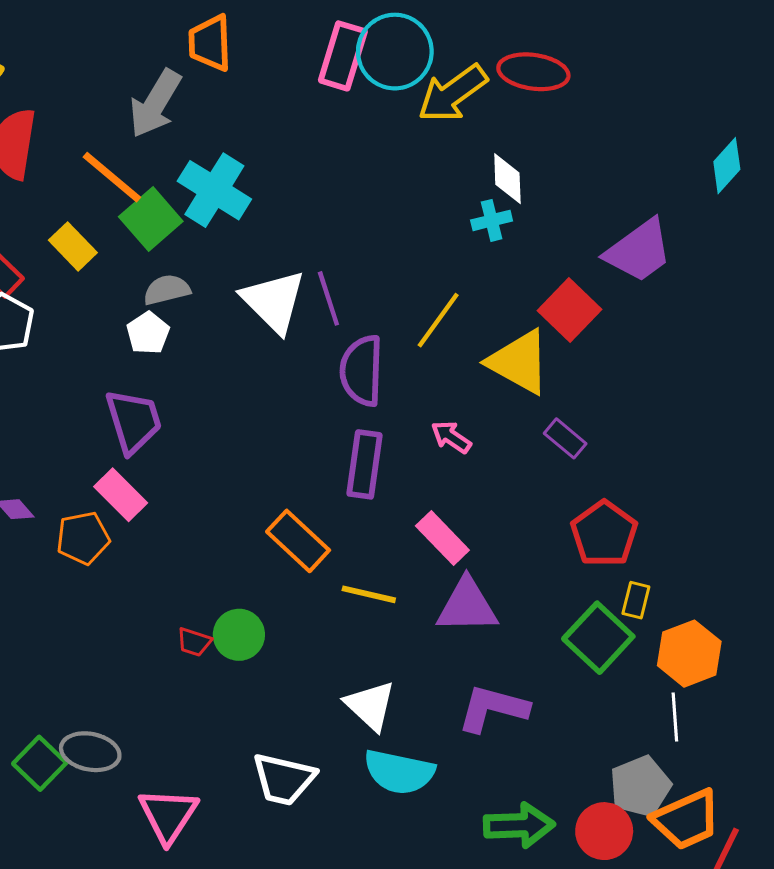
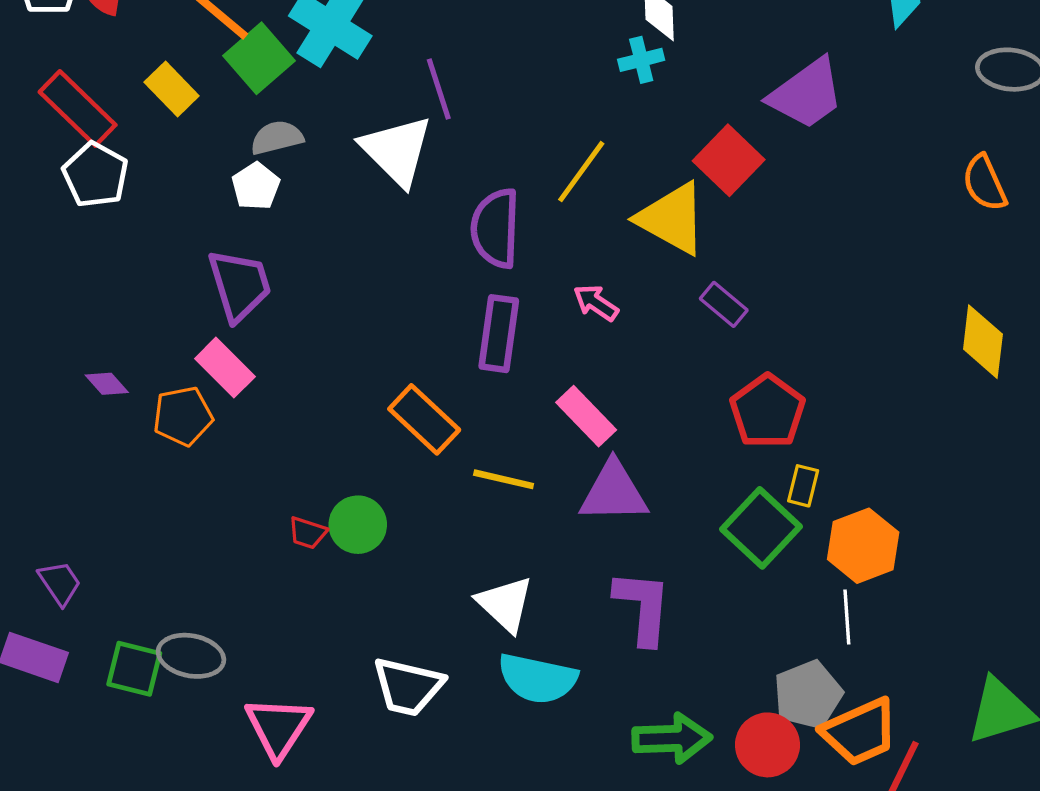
purple line: (328, 298) -> (439, 89), moved
purple L-shape: (493, 708) -> (643, 607), turned 80
green square: (40, 763) -> (134, 669), turned -30

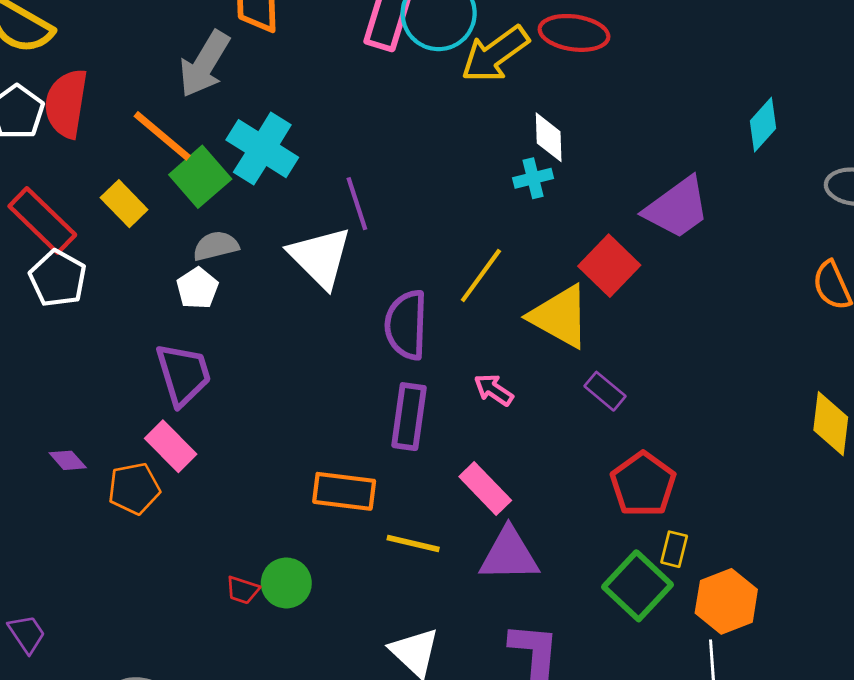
orange rectangle: (424, 419) -> (344, 491), turned -36

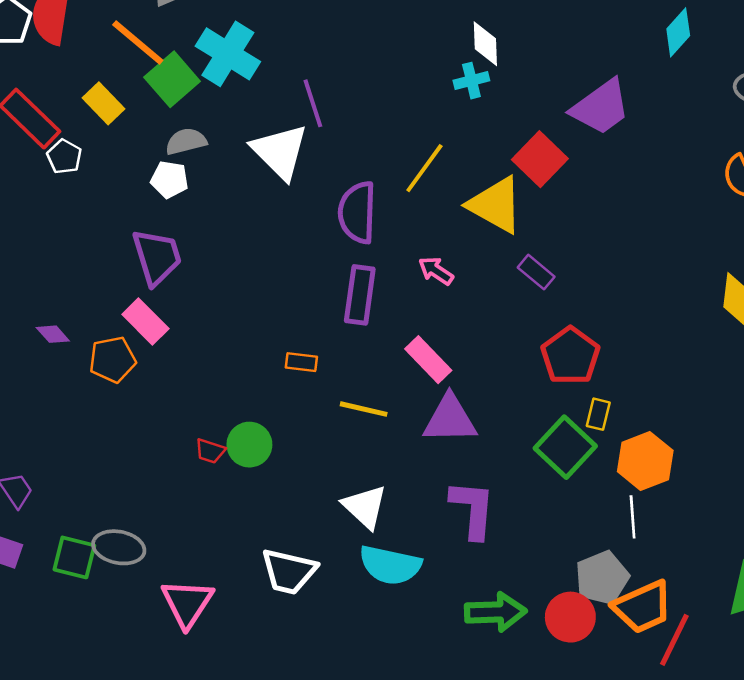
white pentagon: (58, 278) -> (64, 157), moved, size x0.7
white pentagon: (197, 288) -> (170, 179), turned -30
orange rectangle: (344, 491) -> (301, 362), size x0.6

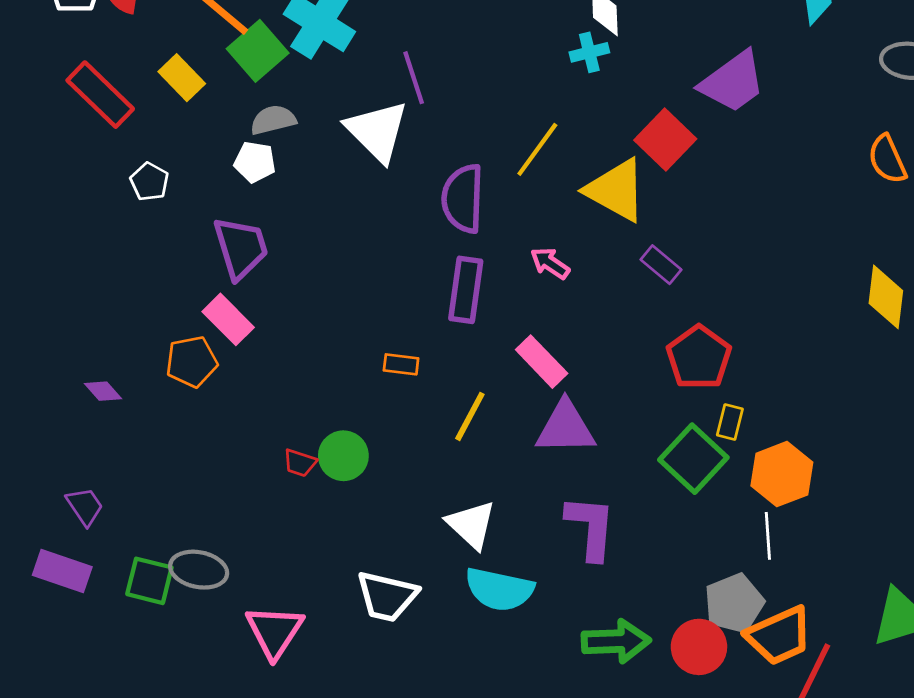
white pentagon: (64, 157) -> (149, 182), moved
purple diamond: (53, 334) -> (103, 391), moved
yellow line: (364, 409) -> (470, 416), turned -75

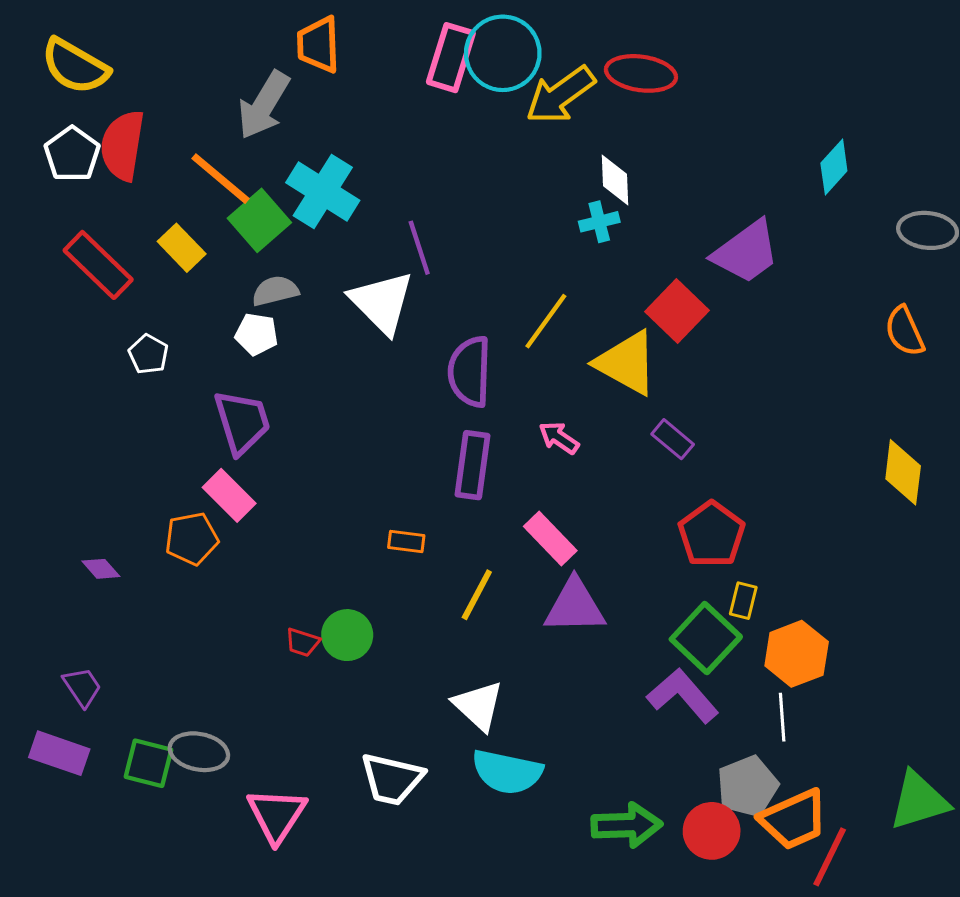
purple L-shape: (591, 527) -> (683, 696), moved, turned -46

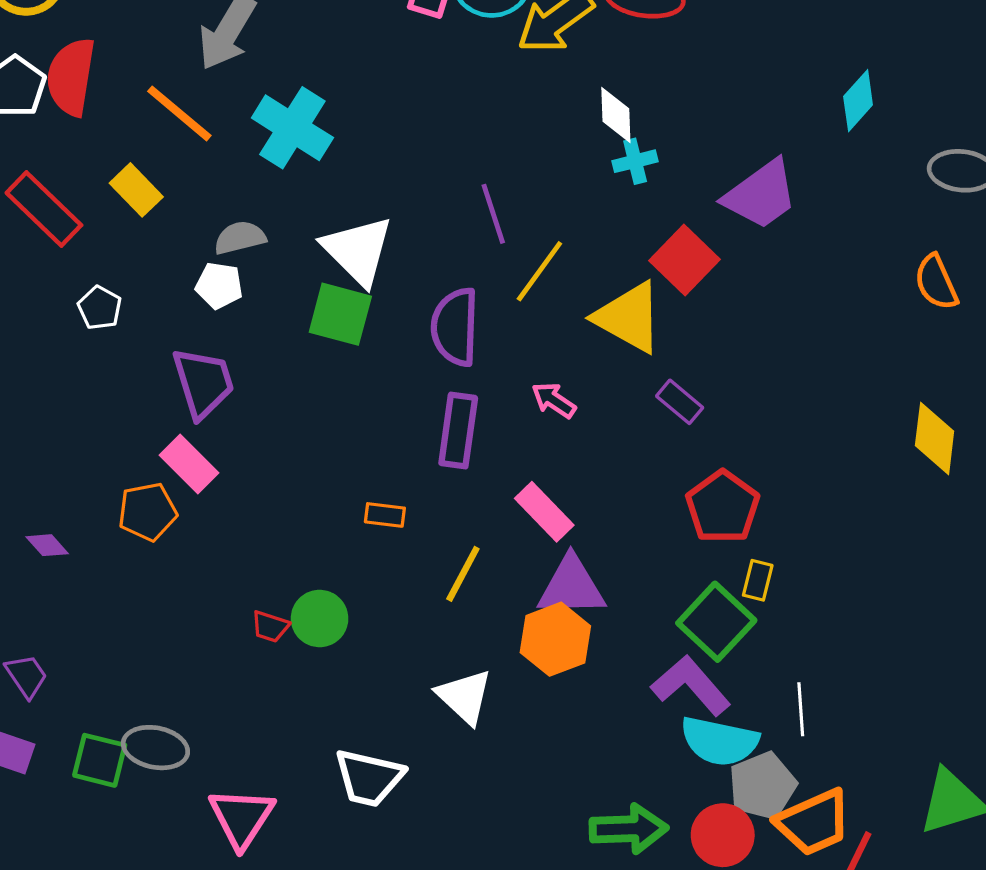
green square: (259, 220) -> (340, 314), moved, turned -34
cyan cross: (599, 222) -> (635, 161), moved
purple line: (419, 248) -> (493, 214), moved
orange hexagon: (797, 654) -> (555, 639), moved
cyan semicircle: (507, 772) -> (719, 741), moved

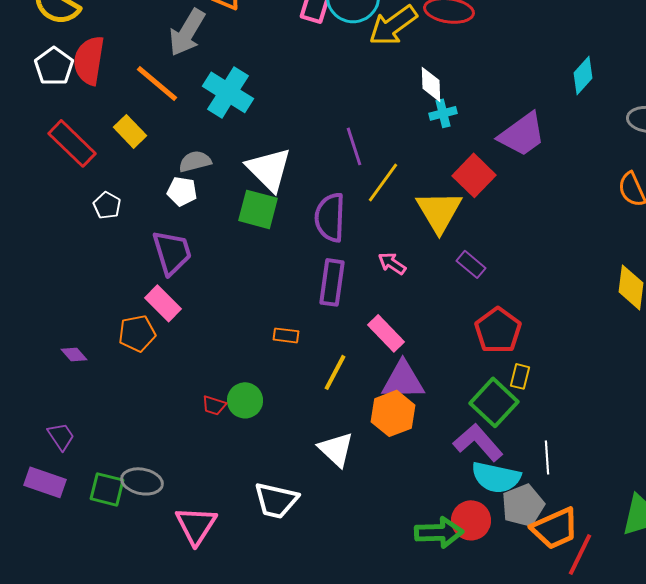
yellow triangle: (629, 317) -> (439, 211), turned 30
red circle: (723, 835) -> (471, 520), moved

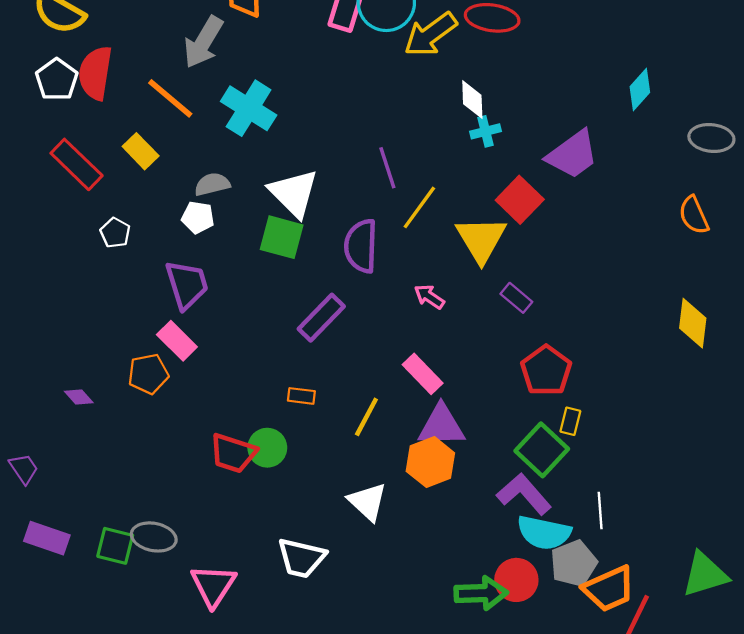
purple rectangle: (332, 282) -> (321, 318), moved, turned 36
orange rectangle: (286, 335) -> (301, 396), moved
red trapezoid: (214, 405) -> (233, 453), size x1.8
purple trapezoid: (61, 436) -> (24, 469), moved

